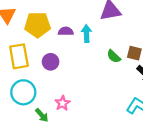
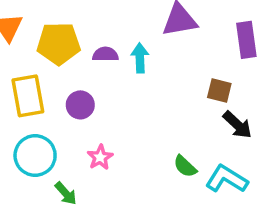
green semicircle: (114, 56) -> (185, 166), moved
pink star: (63, 103) -> (100, 157), moved

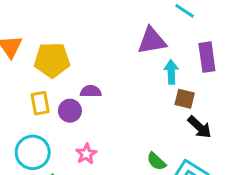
purple semicircle: (106, 54) -> (91, 91), moved
cyan arrow: (140, 58) -> (171, 72), moved
yellow rectangle: (28, 96) -> (40, 103), moved, size x0.7

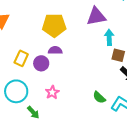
yellow pentagon: (52, 60) -> (54, 25), moved
yellow rectangle: (40, 103) -> (21, 58), turned 35

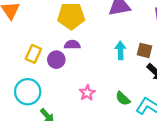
cyan arrow: (109, 37) -> (120, 50), moved
pink star: (52, 92) -> (87, 93), moved

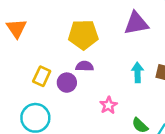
pink star: (87, 93) -> (108, 105), moved

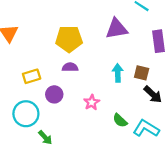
yellow rectangle: (42, 76) -> (32, 76), turned 48
purple circle: (67, 83) -> (54, 94), moved

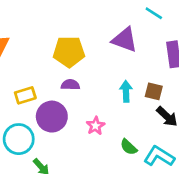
purple triangle: (117, 29) -> (125, 40), turned 30
purple circle: (54, 94) -> (52, 117), size x1.5

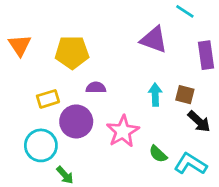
yellow pentagon: (69, 52) -> (72, 52), moved
pink star: (95, 126) -> (123, 131), size x1.6

